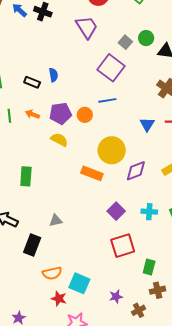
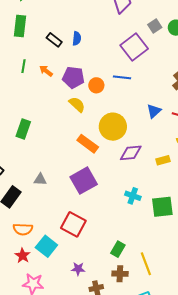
yellow semicircle: (59, 140) -> (77, 104), moved
purple square: (116, 211) -> (84, 181), moved, size x1.5
red square: (123, 246) -> (73, 224), moved, turned 30

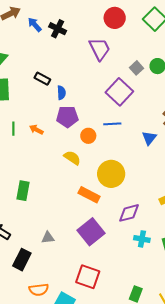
black rectangle: (54, 40) -> (42, 79), moved
purple pentagon: (73, 77) -> (67, 117), moved
blue triangle: (154, 111) -> (149, 138), moved
purple diamond: (131, 153) -> (129, 213), moved

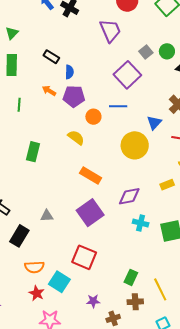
orange arrow: (36, 130) -> (49, 91), moved
yellow circle: (111, 174) -> (135, 145), moved
green rectangle: (23, 191) -> (33, 152), moved

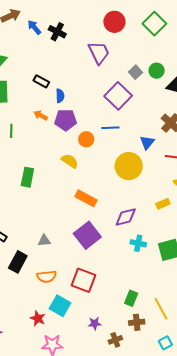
orange semicircle: (34, 267) -> (47, 277), moved

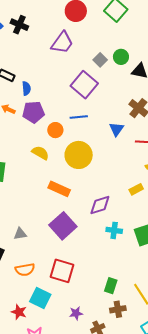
purple trapezoid: (99, 53) -> (62, 43), turned 65
yellow circle: (129, 166) -> (79, 155), moved

